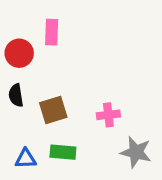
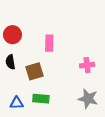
pink rectangle: (52, 32) -> (49, 43), moved
pink cross: (108, 115) -> (87, 65), moved

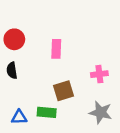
brown square: (35, 71) -> (63, 91), moved

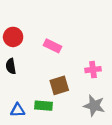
pink rectangle: (56, 49) -> (52, 46), turned -66

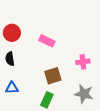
green rectangle: (43, 106) -> (47, 100), moved, turned -70
blue triangle: (18, 110) -> (12, 88), moved

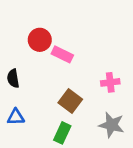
red circle: (12, 33) -> (40, 40), moved
brown square: (53, 76) -> (70, 101), turned -36

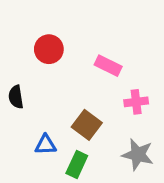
pink rectangle: (62, 54) -> (108, 66), moved
blue triangle: (16, 117) -> (46, 145), moved

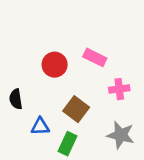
red circle: (49, 49) -> (55, 65), moved
black semicircle: (16, 97) -> (16, 99), moved

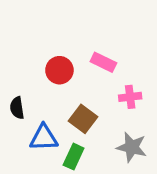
blue triangle: (40, 126) -> (44, 138), size x1.4

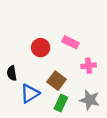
blue triangle: (44, 138) -> (30, 93), turned -30
green rectangle: (74, 157) -> (61, 103), moved

